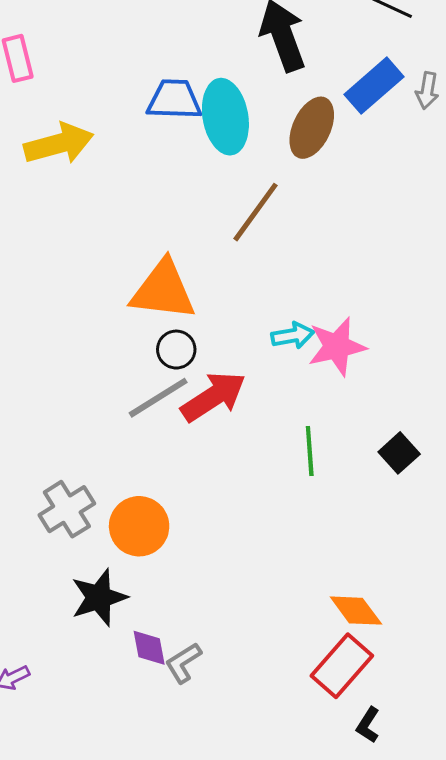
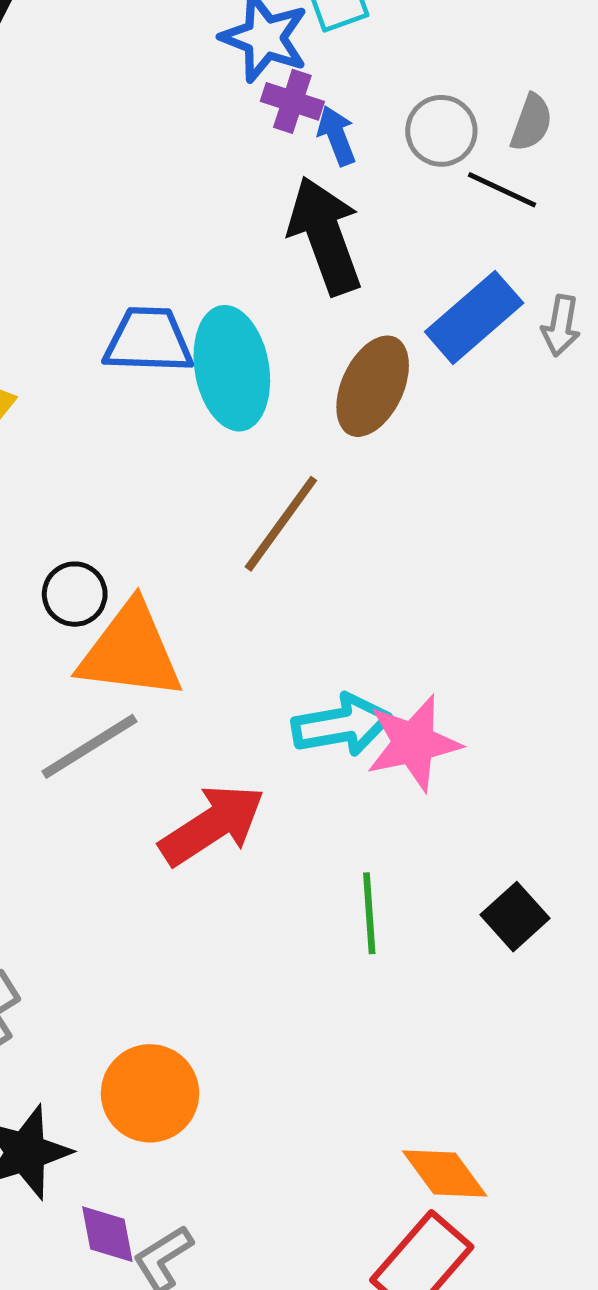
cyan arrow: (293, 335) -> (342, 725), size x1.4
black circle: (176, 350) -> (75, 594), moved
gray line: (158, 398) -> (89, 746), moved
orange circle: (139, 526) -> (150, 1093), moved

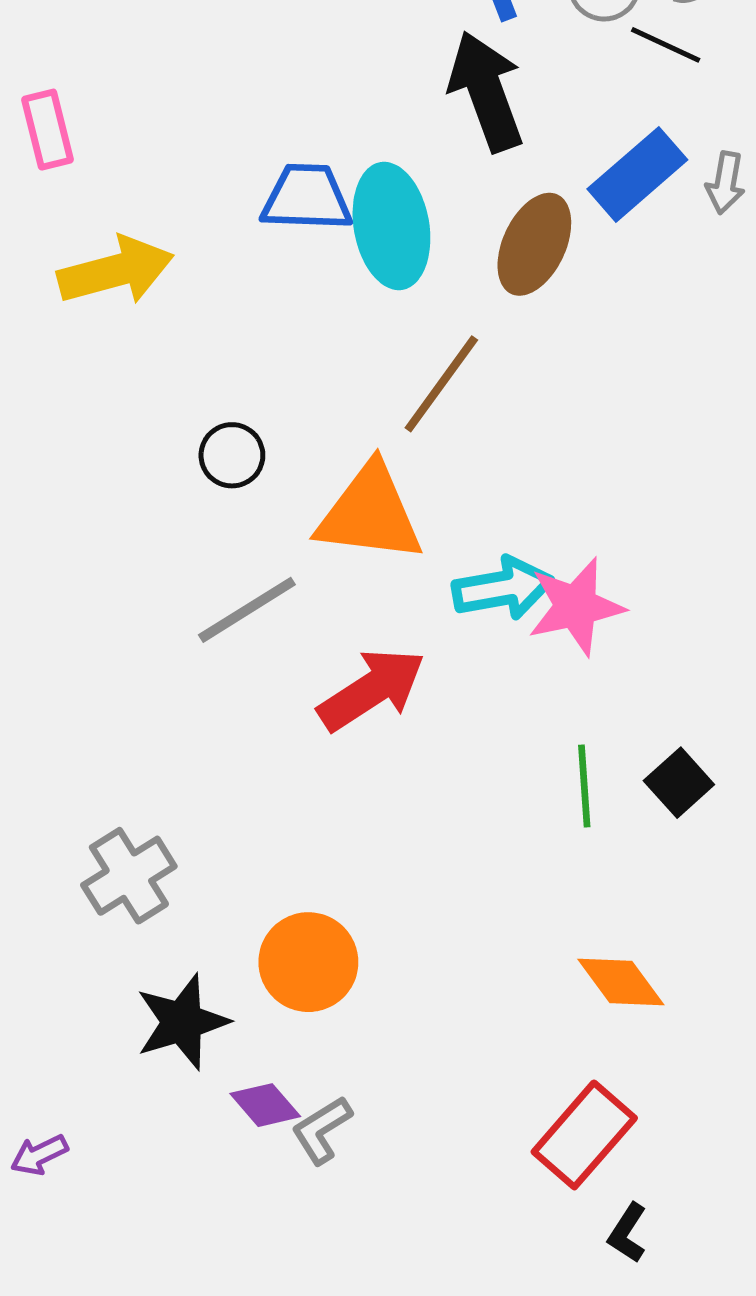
orange triangle: (130, 651) -> (370, 513), moved
green line: (369, 913) -> (584, 786), moved
orange diamond: (445, 1174) -> (621, 982), moved
purple diamond: (107, 1234) -> (265, 1105), turned -30

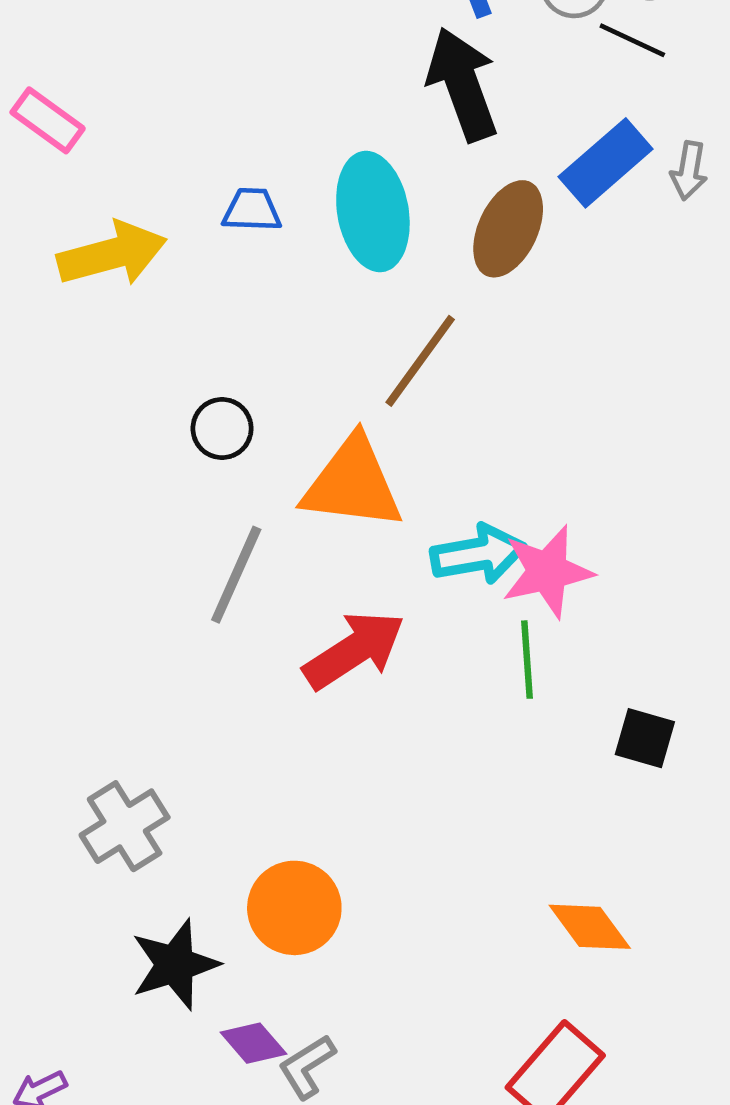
pink rectangle: (47, 130) -> (48, 120), turned -40
blue trapezoid: (307, 198) -> (252, 210), moved, size x0.7
gray line: (247, 610) -> (236, 575), turned -34
black square: (679, 783) -> (645, 738), turned -32
green line: (584, 786) -> (527, 660), moved

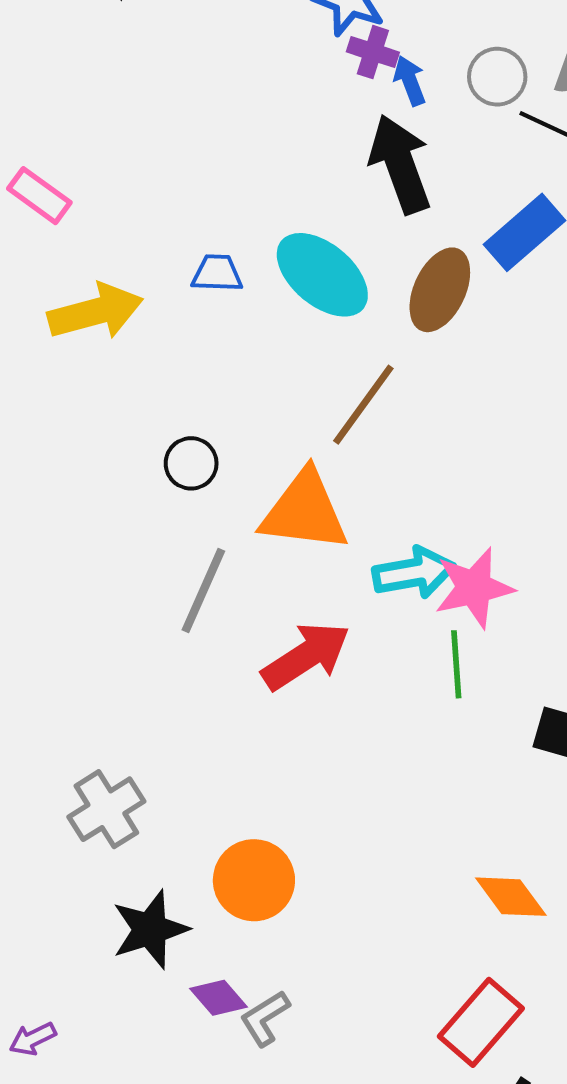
cyan ellipse: (373, 212) -> (322, 275), turned -40

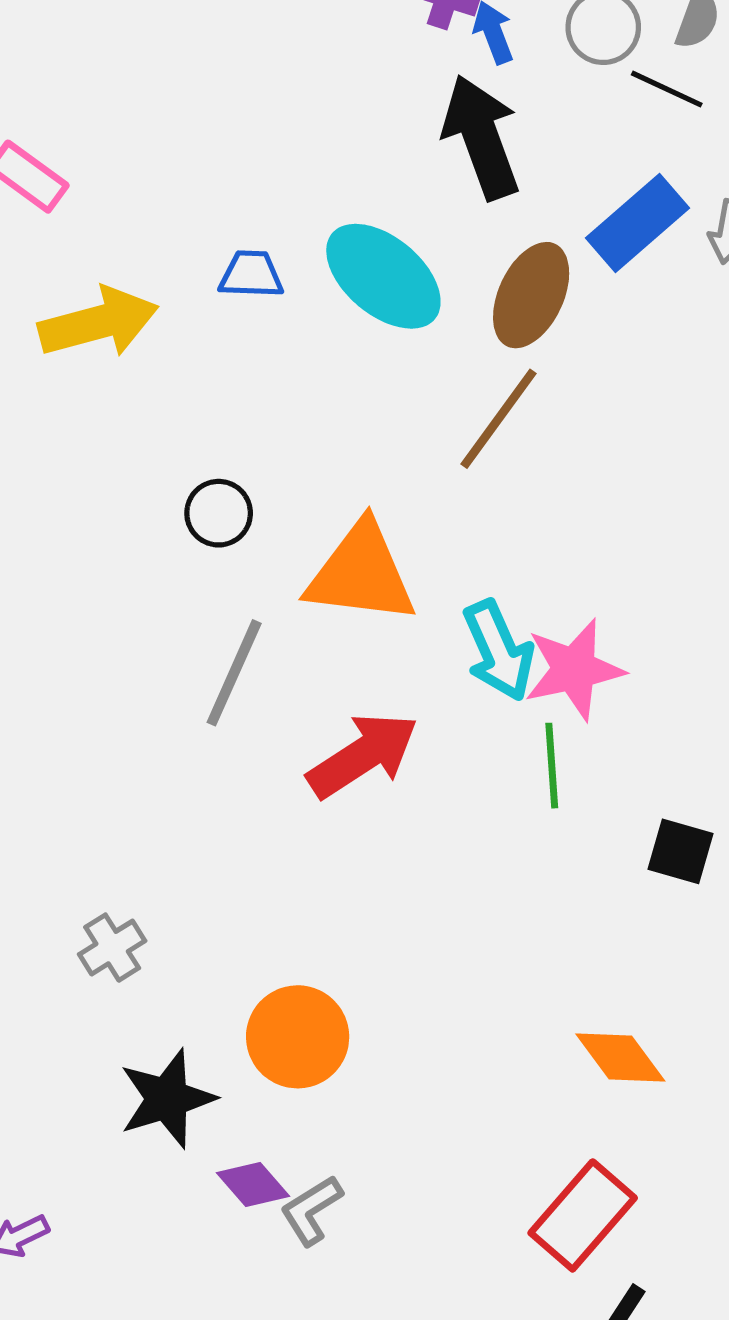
brown line: (363, 405) -> (498, 419), moved
cyan arrow: (414, 573) -> (498, 651), turned 76
gray cross: (106, 809) -> (112, 948), size x0.7

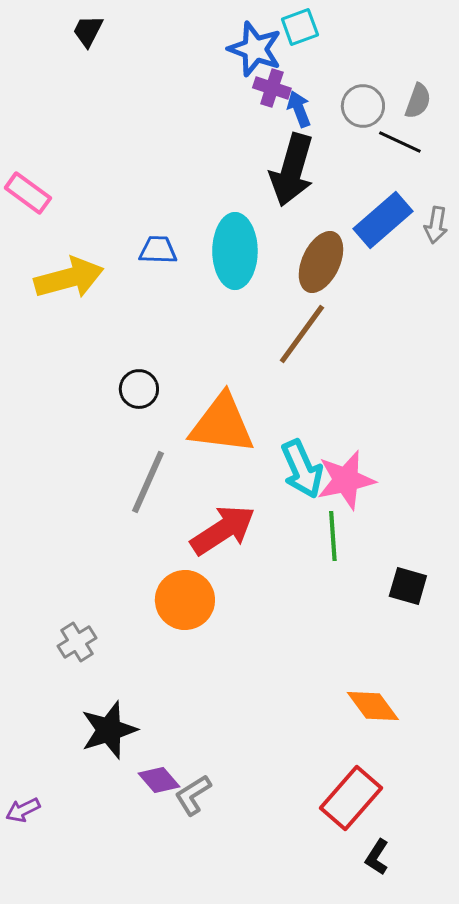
black arrow: (481, 137) -> (292, 170), turned -144
cyan ellipse: (383, 276) -> (235, 251), turned 50
orange circle: (298, 1037) -> (185, 600), moved

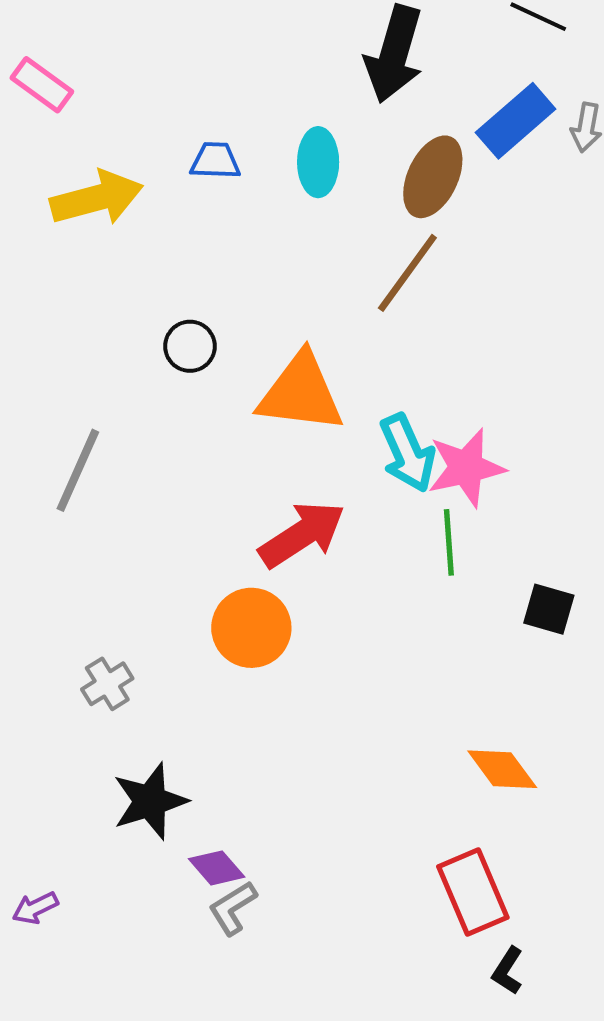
cyan ellipse: (235, 251) -> (318, 162), size x0.7
gray line: (148, 482) -> (78, 470), moved
gray L-shape: (193, 795) -> (233, 908), moved
red rectangle: (351, 798) -> (473, 892), turned -64

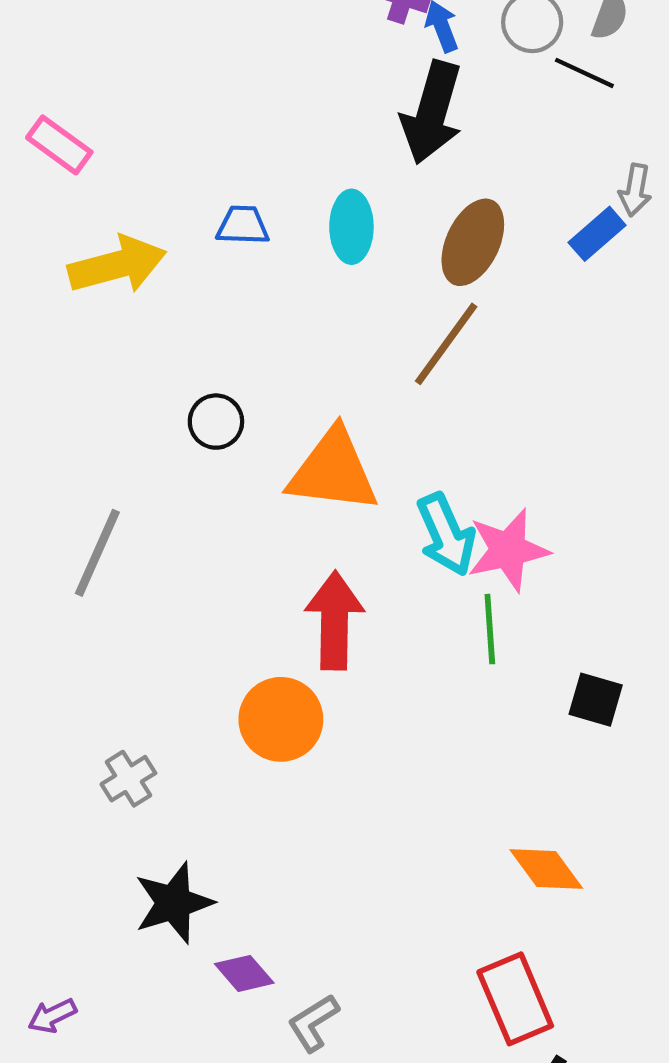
blue rectangle: (516, 121) -> (597, 234), moved, size x0.7
red arrow: (302, 534) -> (335, 621), turned -56
gray L-shape: (233, 908) -> (313, 1023), moved

